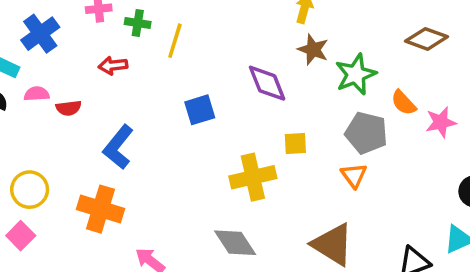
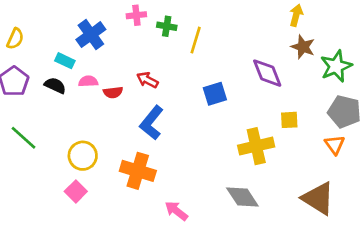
red arrow: (113, 66) -> (147, 80), moved, turned 35

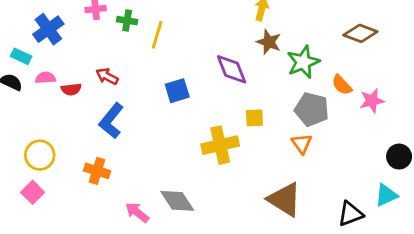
orange cross: (138, 171) -> (97, 171), size x0.7
gray diamond: (242, 197) -> (177, 201), moved

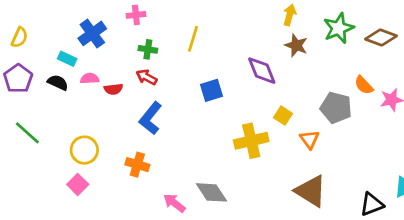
green cross: (127, 21) -> (148, 49), moved
green star: (303, 62) -> (339, 28), moved
yellow square: (254, 118) -> (283, 116), turned 36
orange triangle: (302, 144) -> (309, 139), moved

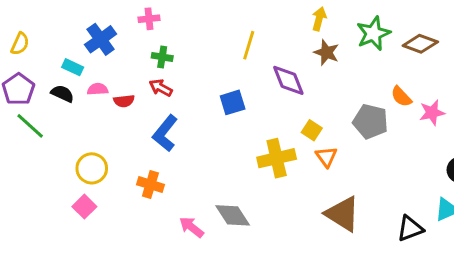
yellow line: (193, 39) -> (249, 45), moved
green line: (27, 133) -> (30, 126), moved
orange triangle: (309, 139) -> (326, 157), moved

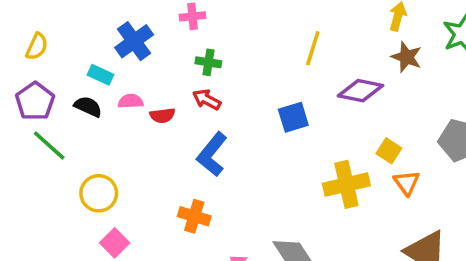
purple diamond: (288, 80) -> (361, 91), turned -57
yellow circle: (92, 168) -> (99, 193), moved

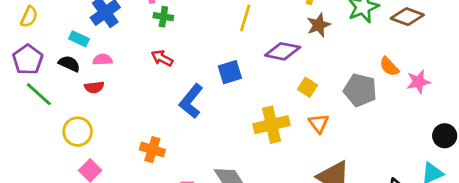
brown star: (407, 57) -> (319, 25), turned 30
green cross: (208, 62) -> (163, 17), moved
red semicircle: (162, 115) -> (94, 87), moved
yellow square: (389, 151) -> (308, 87), moved
blue L-shape: (212, 154) -> (191, 101), moved

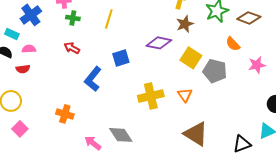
yellow line: (245, 18) -> (109, 19), moved
orange semicircle: (389, 66) -> (233, 44), moved
yellow square: (308, 87) -> (191, 58), moved, size x1.5

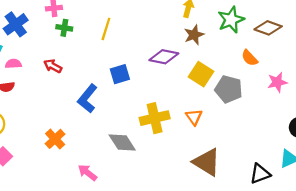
red arrow: (72, 48) -> (53, 66), moved
orange cross: (65, 114) -> (55, 139), turned 30
gray diamond: (121, 135) -> (122, 142), moved

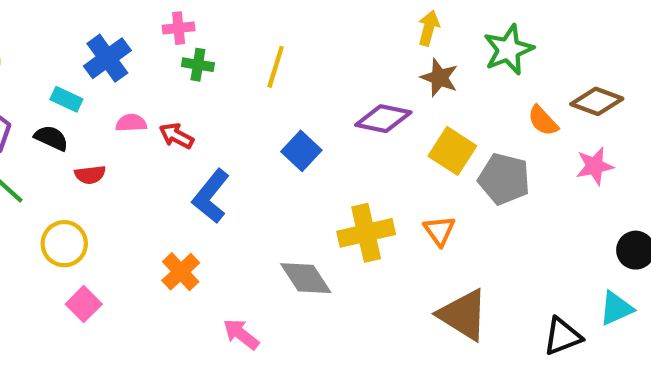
brown diamond: (268, 28) -> (597, 101), moved
brown star: (194, 35) -> (439, 78), turned -30
pink semicircle: (13, 64) -> (131, 123), moved
blue square: (120, 74) -> (301, 151), turned -30
blue L-shape: (87, 98) -> (211, 196), moved

